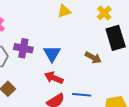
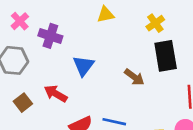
purple cross: (23, 48) -> (50, 36), moved
red arrow: (54, 78) -> (56, 94), moved

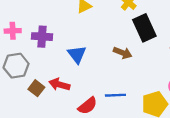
pink cross: (20, 21) -> (13, 31), turned -35
brown square: (23, 103) -> (36, 88), moved

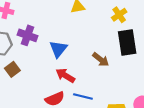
purple cross: (42, 37) -> (27, 35), moved
red arrow: (59, 84) -> (65, 75), moved

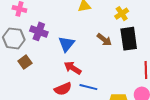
brown arrow: (101, 59) -> (104, 40), moved

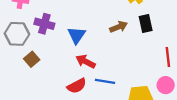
black rectangle: (129, 39) -> (146, 23), size x0.7
brown arrow: (104, 40) -> (119, 27), turned -56

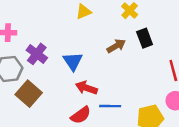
purple cross: (44, 24) -> (37, 54), turned 30
brown square: (32, 59) -> (29, 94), size x1.5

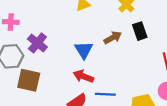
blue triangle: (73, 61) -> (84, 50), moved
brown square: (29, 94) -> (29, 80), turned -30

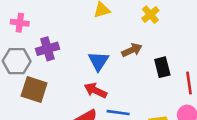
black rectangle: (140, 31) -> (162, 67), moved
purple cross: (37, 43) -> (47, 49), turned 30

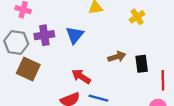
brown arrow: (132, 50) -> (117, 57), moved
blue triangle: (98, 61) -> (75, 35), moved

